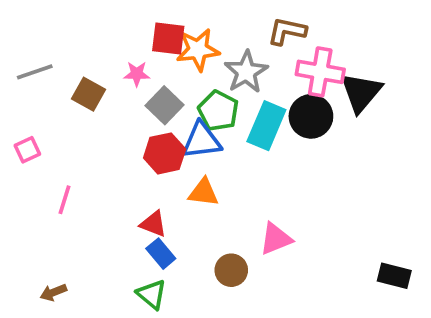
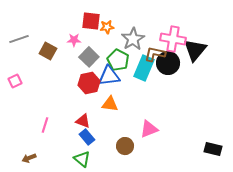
brown L-shape: (287, 31) -> (155, 54), moved
orange star: (198, 50) -> (107, 27), size x0.6
pink line: (64, 200) -> (45, 125), moved

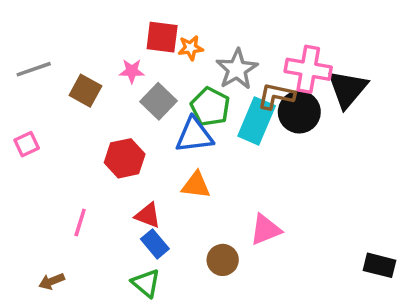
red hexagon: (89, 83) -> (125, 158), moved

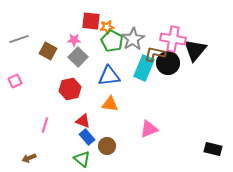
gray square: (158, 101) -> (78, 57), moved
green pentagon: (210, 107) -> (112, 41), moved
brown circle: (223, 260) -> (107, 146), moved

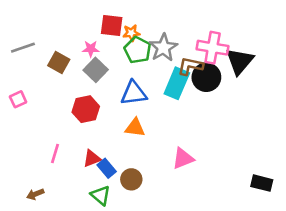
red triangle: (83, 121) -> (92, 158), moved, turned -42

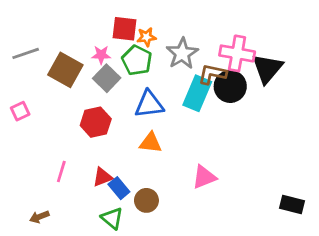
green pentagon: (137, 50) -> (137, 60), moved
brown square: (59, 62) -> (65, 70), size x1.4

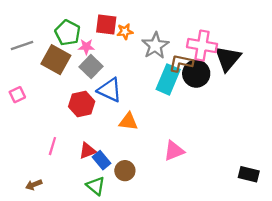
green pentagon: (137, 60) -> (68, 33), moved
blue triangle: (149, 104) -> (110, 90), moved, turned 32

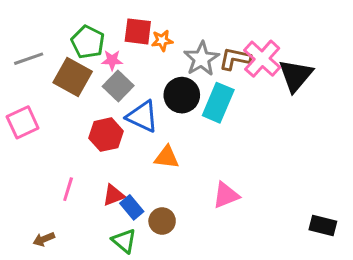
pink cross: (202, 46) -> (262, 59), turned 32
brown L-shape: (181, 63) -> (235, 59), moved
black circle: (196, 74) -> (182, 95), moved
pink square: (17, 95) -> (23, 122), size x1.5

